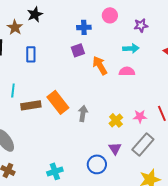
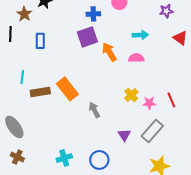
purple star: (141, 25) -> (166, 11), moved
purple square: (78, 50) -> (87, 37), size x1.5
gray arrow: (83, 113) -> (94, 110), moved, turned -35
yellow cross: (116, 120) -> (131, 95), moved
blue circle: (97, 164) -> (99, 160), moved

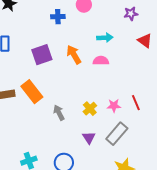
purple square: (87, 37) -> (42, 55), moved
yellow cross: (131, 95) -> (90, 109), moved

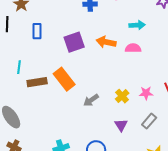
orange arrow: (74, 55) -> (106, 42), turned -48
gray arrow: (59, 113) -> (91, 100), turned -98
gray rectangle: (117, 134) -> (149, 121), size x0.7

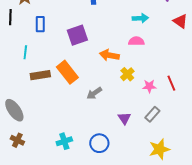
orange arrow: (106, 42) -> (109, 55), moved
cyan line: (19, 67) -> (25, 52), moved
yellow cross: (122, 96) -> (127, 74), moved

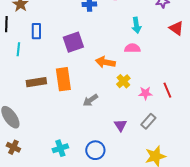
cyan arrow: (140, 18) -> (136, 25), turned 84
cyan line: (25, 52) -> (18, 49), moved
orange rectangle: (67, 72) -> (63, 79), turned 30

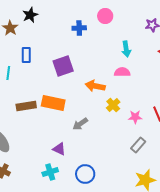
orange rectangle: (63, 79) -> (53, 103), turned -70
purple triangle: (120, 125) -> (59, 149), moved, turned -32

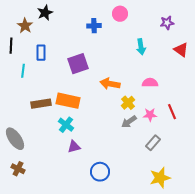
pink semicircle: (122, 72) -> (150, 83), moved
gray arrow: (80, 124) -> (129, 122), moved
purple triangle: (59, 149) -> (74, 147), turned -40
cyan cross: (50, 172) -> (66, 125), moved, turned -35

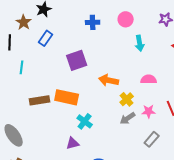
pink circle: (120, 14) -> (126, 19), moved
blue rectangle: (41, 53) -> (46, 38), moved, turned 35
cyan cross: (66, 125) -> (85, 121), moved

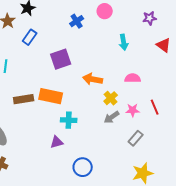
pink circle: (126, 19) -> (105, 11), moved
blue cross: (93, 22) -> (77, 21), turned -32
cyan cross: (85, 121) -> (69, 120), turned -35

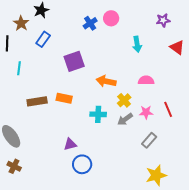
pink circle: (105, 11) -> (111, 18), moved
orange rectangle: (51, 96) -> (64, 98), size x0.7
cyan cross: (69, 120) -> (98, 114), moved
blue circle: (83, 167) -> (82, 164), moved

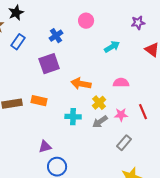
blue cross: (90, 23) -> (56, 36), moved
cyan arrow: (137, 44) -> (112, 47), turned -112

